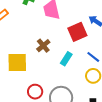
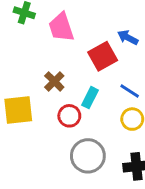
red circle: (35, 92) -> (69, 116), moved

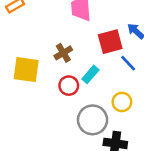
blue line: (130, 91) -> (128, 63), moved
gray circle: (88, 156) -> (93, 120), moved

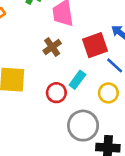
brown cross: (63, 53) -> (52, 47), moved
yellow circle: (122, 102) -> (108, 93), moved

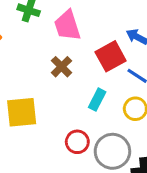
red circle: (56, 93) -> (77, 142), moved

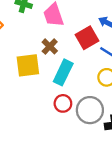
cyan rectangle: (97, 100) -> (63, 72), moved, size x1.5
yellow square: (22, 112) -> (28, 65), moved

